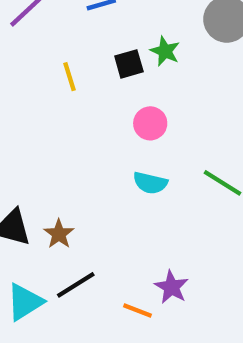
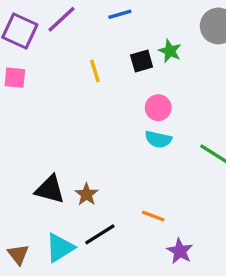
cyan semicircle: (150, 183) -> (158, 139), moved
purple star: (171, 287) -> (180, 251), moved
orange line: (137, 310) -> (153, 216), moved

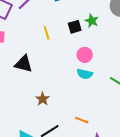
black triangle: (50, 189) -> (24, 64), moved
brown star: (87, 194) -> (43, 99), moved

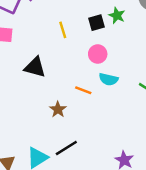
pink circle: (85, 55) -> (98, 54), moved
orange line: (82, 120) -> (83, 90), moved

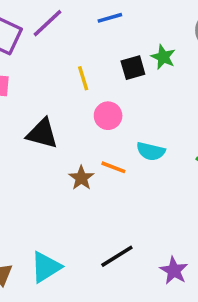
pink circle: (98, 54) -> (108, 116), moved
brown star: (58, 109) -> (81, 178), moved
black line: (66, 148) -> (117, 256), moved

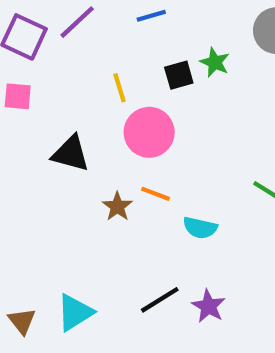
pink circle: (108, 116) -> (149, 132), size x1.5
cyan semicircle: (151, 151) -> (200, 228), moved
purple star: (174, 271) -> (208, 306), moved

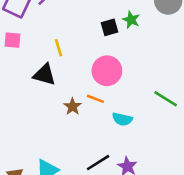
yellow line: (119, 88) -> (58, 48), moved
pink circle: (149, 132) -> (107, 71), moved

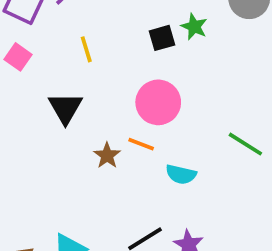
pink square: (13, 40) -> (18, 57), turned 30
yellow line: (58, 48) -> (86, 49), moved
black triangle: (44, 75) -> (65, 108), turned 45

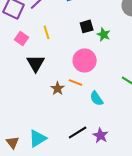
green star: (194, 27) -> (104, 34), moved
pink square: (18, 57) -> (22, 38), moved
cyan semicircle: (181, 174) -> (97, 98), turned 42

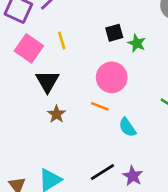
pink square: (22, 38) -> (29, 48), size x1.5
brown star: (58, 88) -> (56, 114), moved

